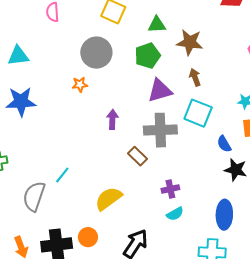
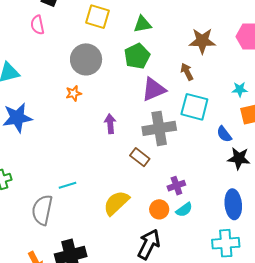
brown star: (190, 42) -> (202, 41), moved
cyan line: (62, 175) -> (67, 185), turned 42
orange circle: (88, 237) -> (159, 209), moved

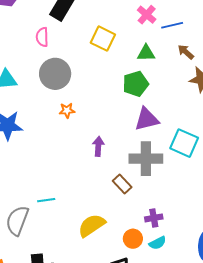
gray circle: (86, 59) -> (55, 74), moved
brown arrow: (187, 72) -> (186, 52), moved, turned -30

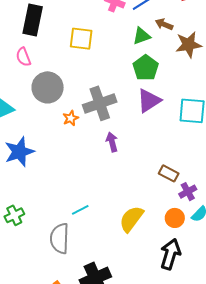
green triangle: (146, 53) -> (142, 36), moved
green pentagon: (136, 84) -> (146, 68), moved
gray cross: (146, 159) -> (100, 103), moved
brown rectangle: (122, 184) -> (169, 173), moved

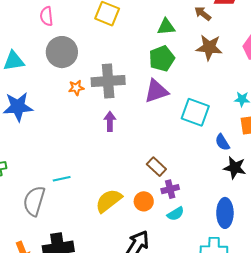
brown arrow: (164, 24) -> (203, 14), moved
orange circle: (175, 218) -> (144, 201), moved

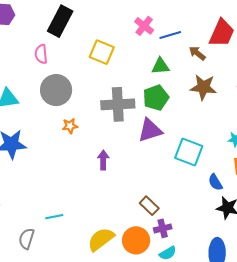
gray cross: (108, 81) -> (118, 104), moved
gray semicircle: (34, 201) -> (26, 239), size x0.7
orange circle: (144, 201) -> (136, 240), size x1.4

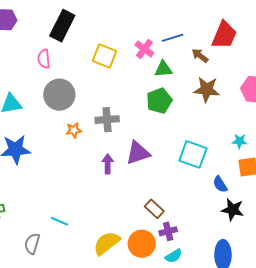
pink cross: (144, 26) -> (144, 49), moved
gray cross: (118, 104) -> (107, 120), moved, size x0.7
purple triangle: (150, 130) -> (138, 153), moved
cyan line: (54, 217) -> (60, 221), turned 36

